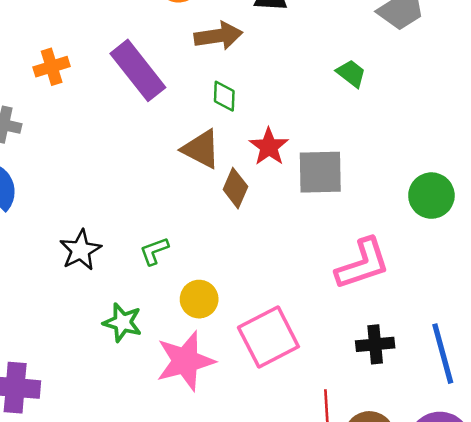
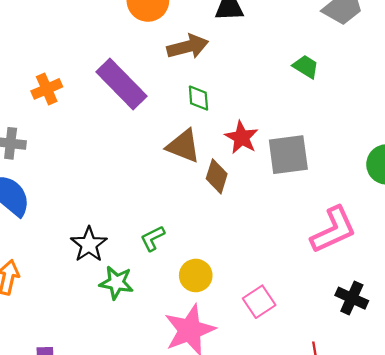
green star: (123, 322) -> (116, 283), moved
pink square: (268, 337) -> (259, 302), size x0.6
black cross: (375, 344) -> (352, 298), turned 36

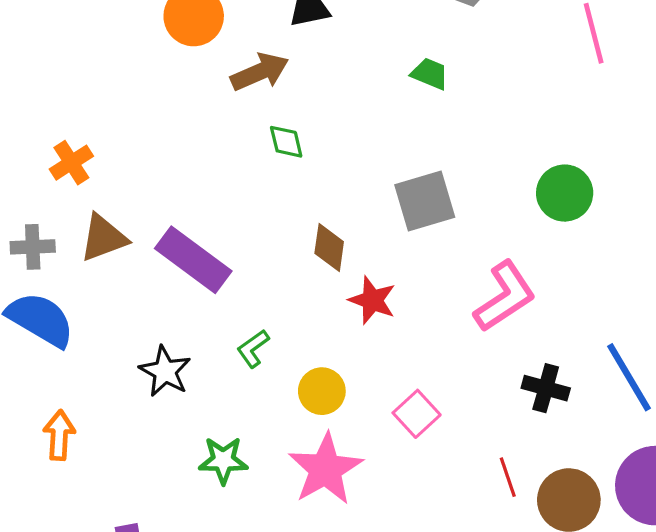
purple rectangle: (122, 84) -> (193, 260), moved
red star: (242, 137) -> (372, 300), moved
brown triangle: (183, 146) -> (103, 238), moved, turned -33
green star: (116, 283) -> (223, 460), moved

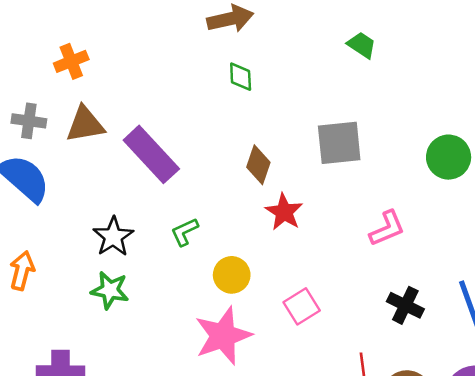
pink L-shape: (505, 296) -> (387, 228), size x0.7
green star: (223, 460) -> (110, 290), moved

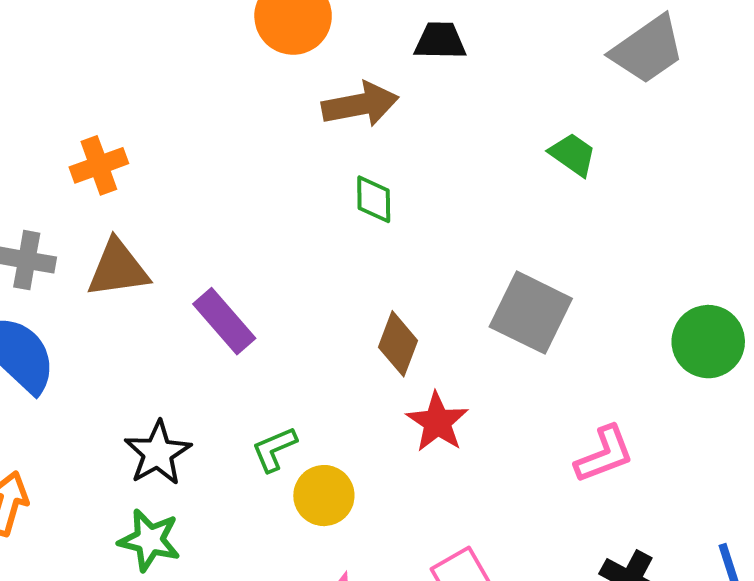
gray square: (339, 143) -> (531, 313), turned 30
purple rectangle: (151, 154) -> (224, 321), size x0.7
yellow circle: (232, 275) -> (324, 496), moved

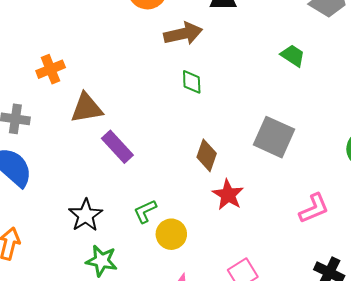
brown triangle: (118, 269) -> (87, 108), moved
green star: (149, 540) -> (102, 261), moved

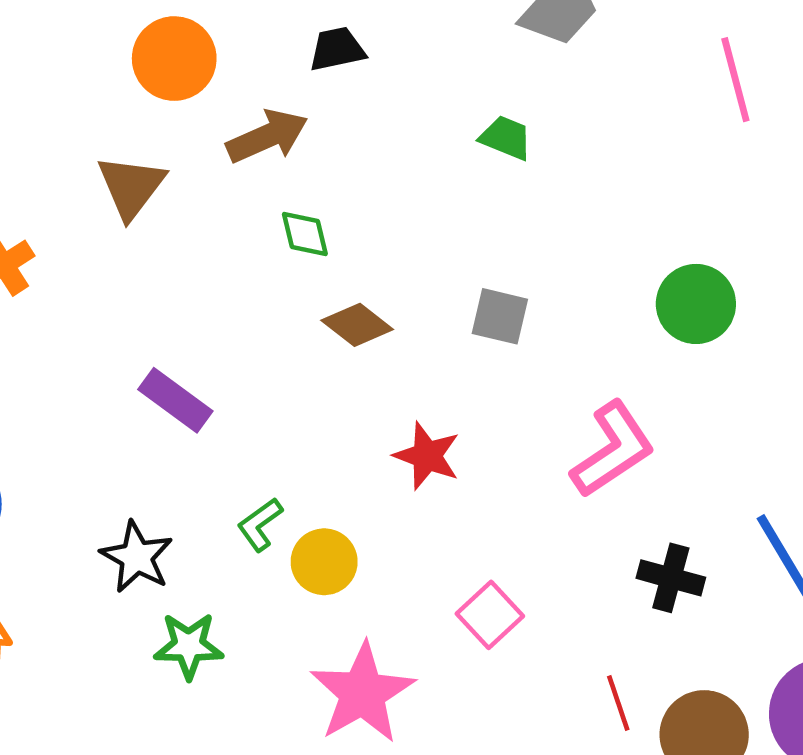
brown triangle: (87, 108) -> (131, 187), moved, turned -32
gray square: (274, 137) -> (500, 316), size x0.7
brown diamond: (207, 155) -> (357, 325), moved, turned -60
pink L-shape: (314, 208) -> (613, 450), size x1.4

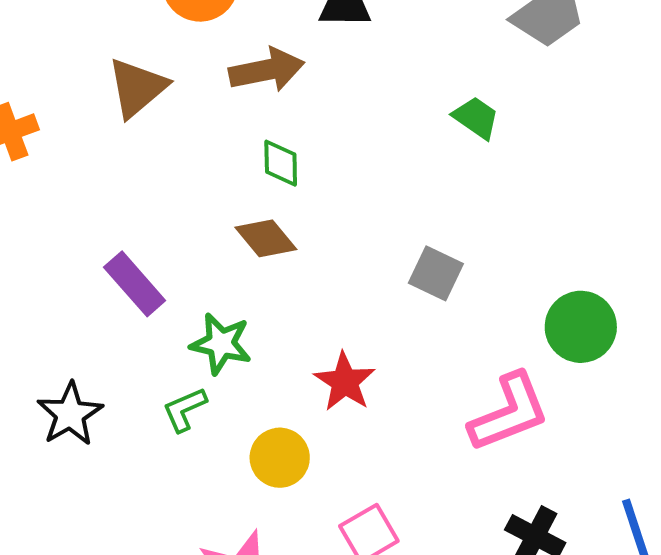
green circle: (696, 304) -> (581, 327), moved
brown diamond: (357, 325) -> (266, 238), moved
yellow circle: (324, 562) -> (280, 458), moved
green star: (189, 646) -> (221, 344), moved

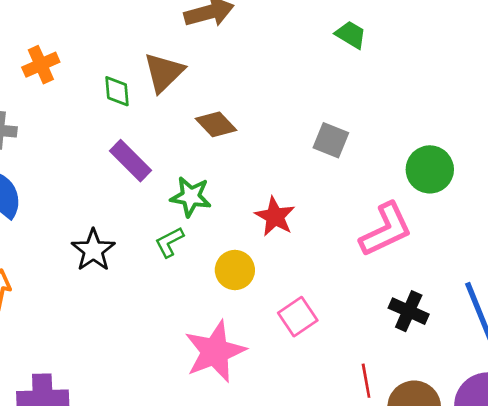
brown triangle: (137, 88) -> (164, 72), moved
green diamond: (281, 163) -> (117, 91), moved

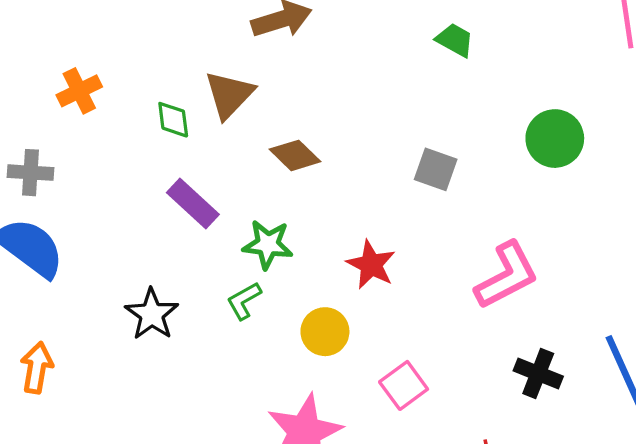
green circle: (430, 169) -> (555, 139), moved

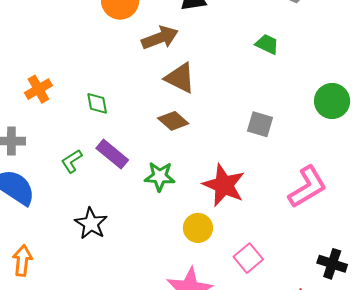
brown triangle: (229, 95) -> (180, 78), moved, turned -44
red star: (371, 265) -> (224, 185), size x1.4
green L-shape: (244, 301) -> (72, 161), moved
black cross: (538, 374) -> (332, 264), moved

